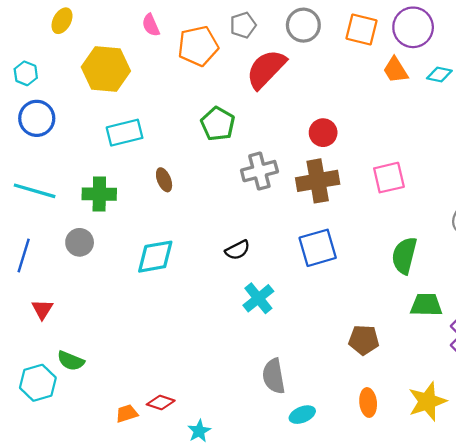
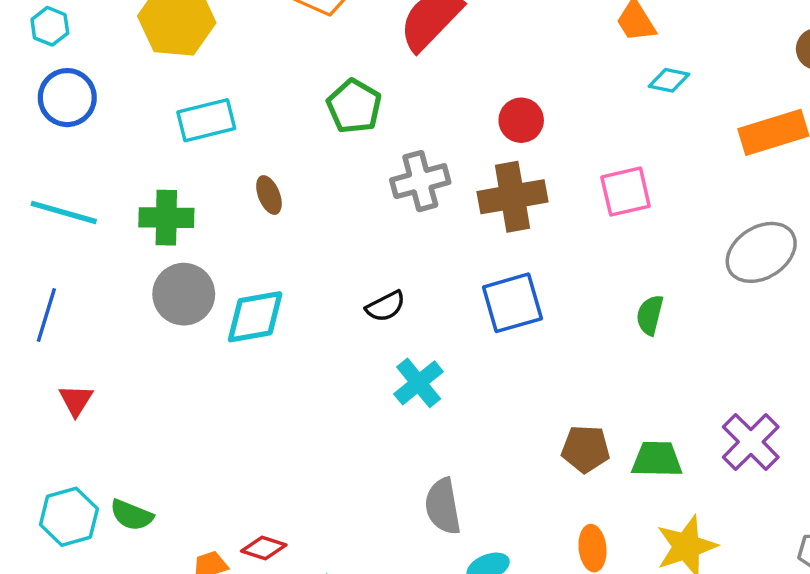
cyan diamond: (439, 74) -> (669, 80), moved
gray circle: (80, 242) -> (184, 294), moved, size x1.4
green semicircle: (404, 256) -> (650, 315), size x0.7
green trapezoid: (426, 305) -> (657, 459), moved
green semicircle: (71, 361) -> (132, 515), moved

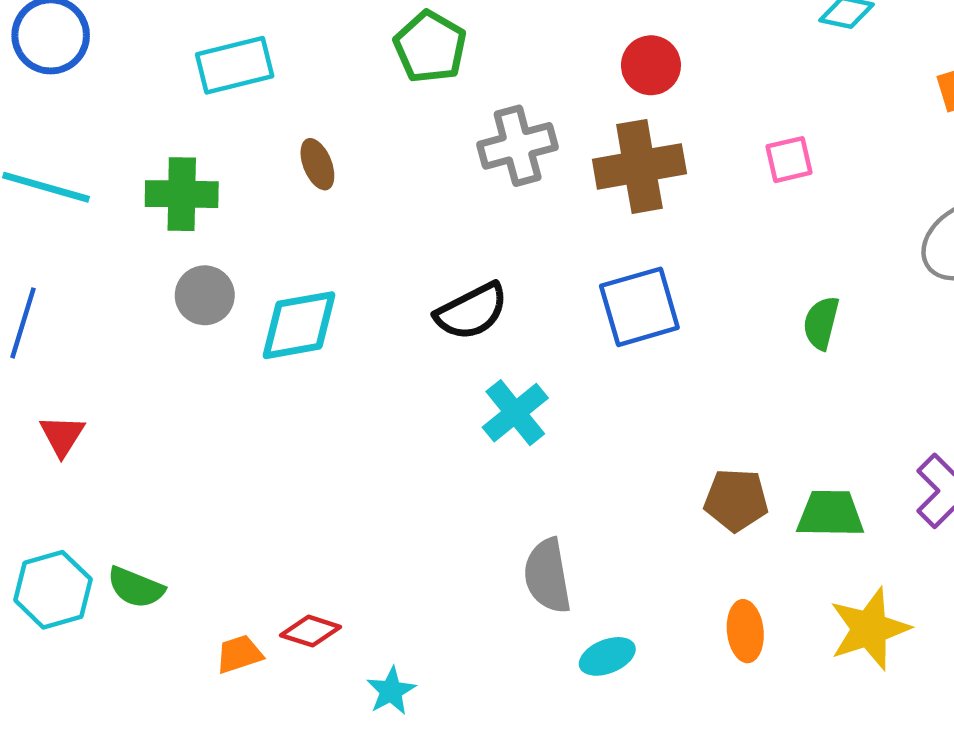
pink square: (626, 192) -> (789, 160), size x0.7
gray circle: (184, 294) -> (205, 295), size x0.7
black semicircle: (386, 306) -> (472, 311), size x1.4

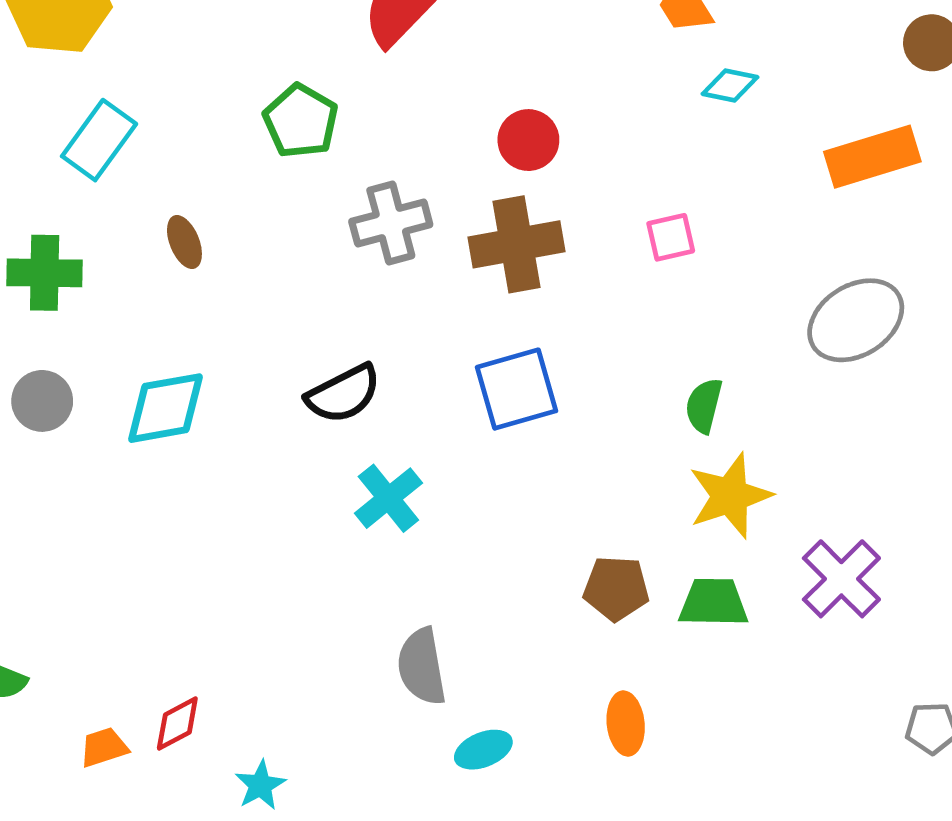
cyan rectangle: (235, 65) -> (99, 140), turned -40
gray circle: (205, 295) -> (42, 401), moved
yellow star: (869, 629) -> (730, 496), moved
red diamond: (311, 631) -> (177, 724), turned -46

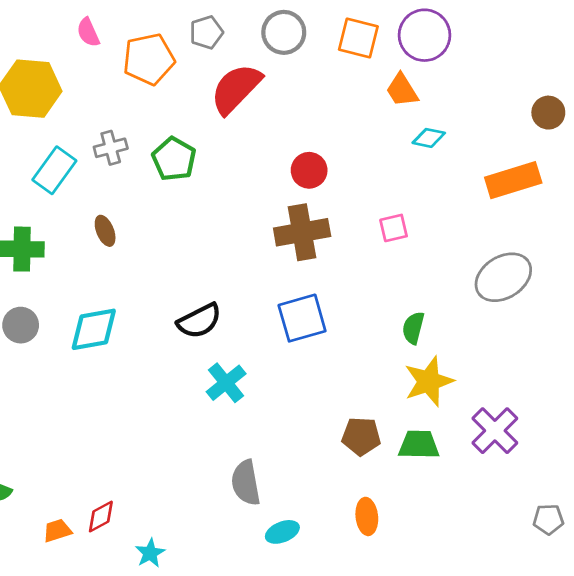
gray cross: (391, 223) -> (111, 148), moved, size x0.7

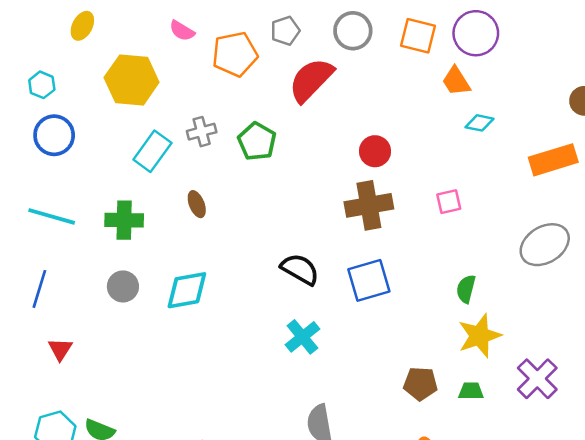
pink semicircle: (88, 32) -> (182, 31), turned -35
black semicircle: (199, 321) -> (300, 269), moved, turned -123
green trapezoid: (419, 445) -> (471, 391), size x0.7

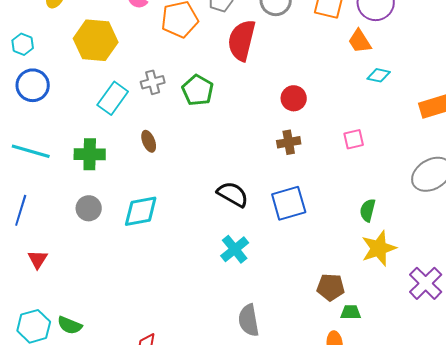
red semicircle: (311, 80) -> (242, 40), turned -30
brown cross: (369, 205) -> (289, 142), size x0.6
green trapezoid: (471, 391) -> (351, 312), moved

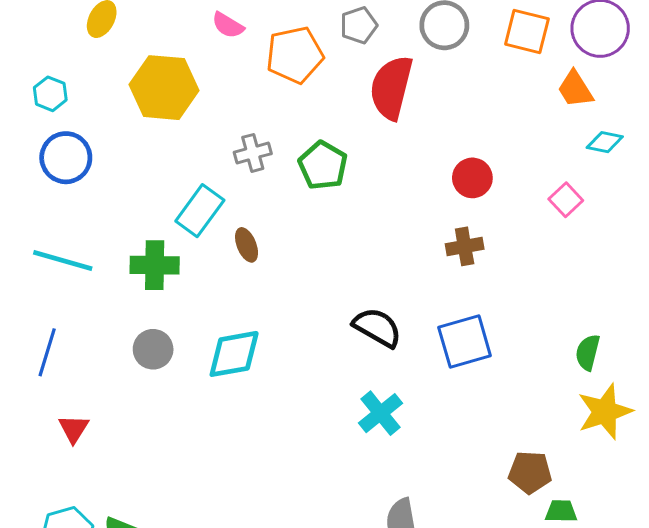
cyan rectangle: (113, 98) -> (200, 211), moved
pink square: (354, 139) -> (566, 200), moved, turned -30

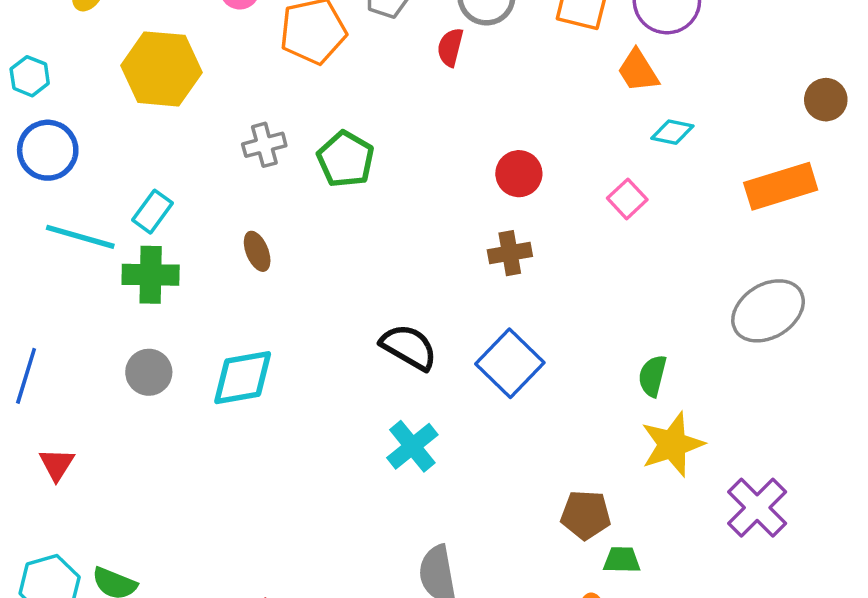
red semicircle: (391, 88) -> (450, 47), moved, size x0.5
cyan rectangle: (200, 211) -> (152, 212), moved, size x0.7
cyan line: (63, 260) -> (80, 237), moved
blue square: (465, 341) -> (510, 363), turned -30

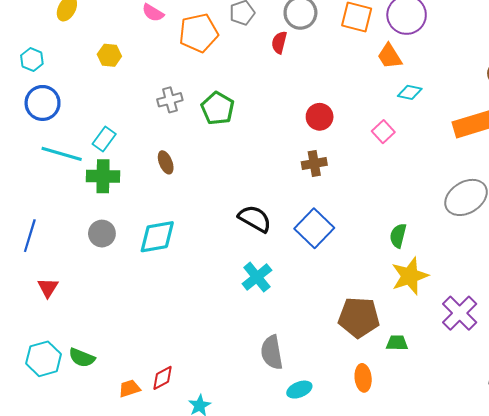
yellow hexagon: (161, 69) -> (109, 55), size x0.5
brown pentagon: (586, 515) -> (359, 317), size x1.4
green trapezoid: (622, 560) -> (397, 343), moved

